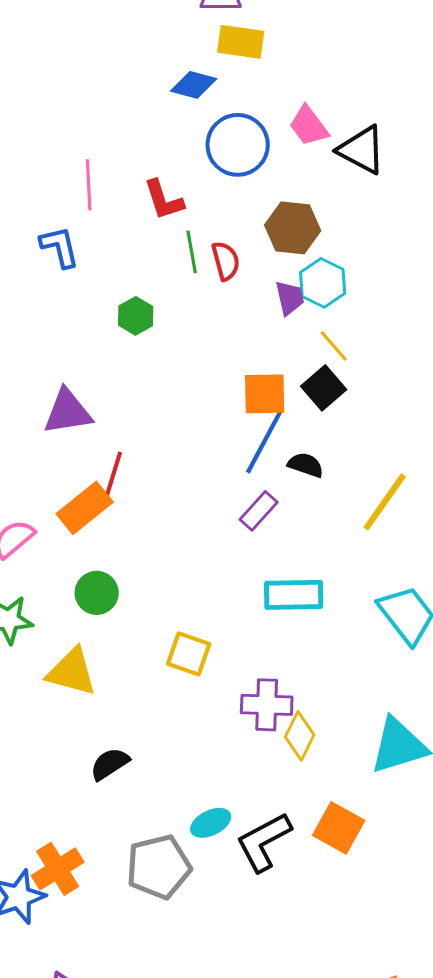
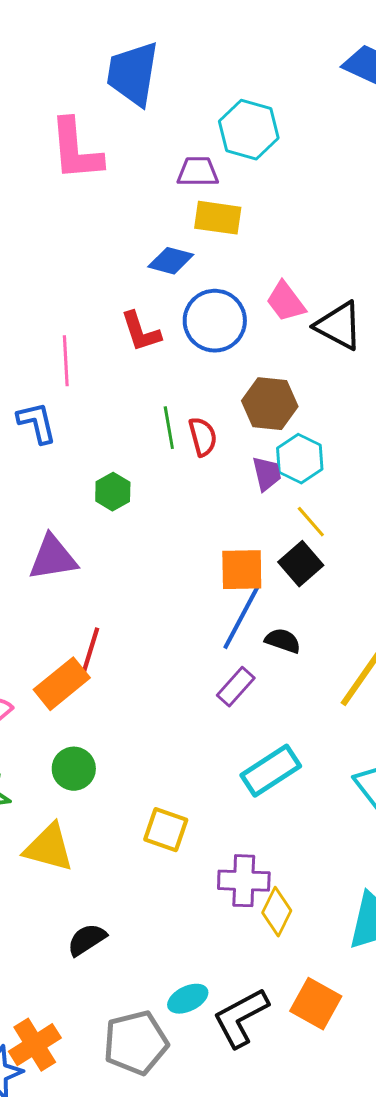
red L-shape: (164, 200) -> (141, 332), moved
purple triangle: (68, 412) -> (53, 558), moved
cyan rectangle: (294, 595) -> (271, 771), turned -32

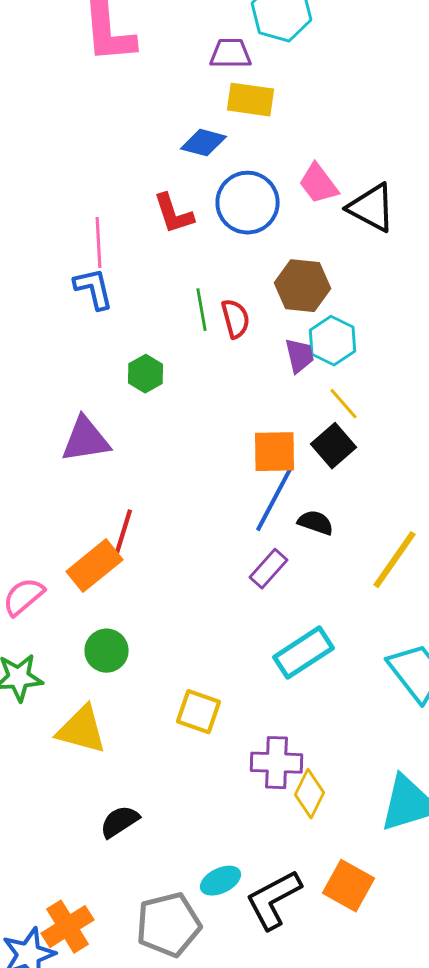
blue L-shape: (37, 423) -> (94, 289), moved

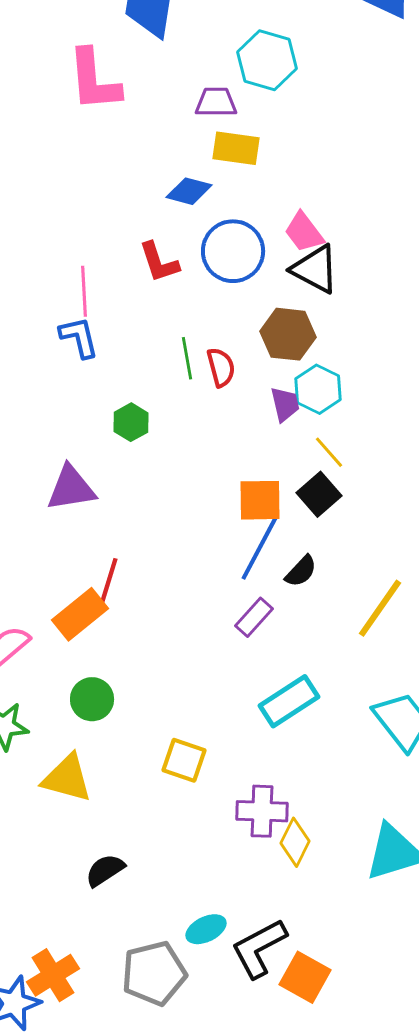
black triangle: (372, 208) -> (315, 269), moved
black semicircle: (316, 523) -> (301, 571), turned 114
orange square: (348, 886) -> (305, 977), moved

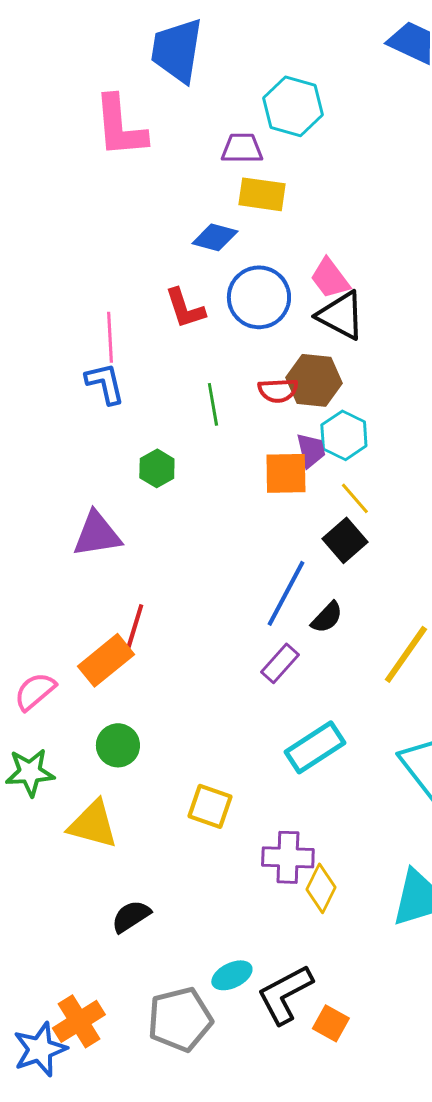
red semicircle: (221, 367) -> (278, 390), moved, turned 102
orange square: (260, 500) -> (286, 473), moved
orange square: (305, 977) -> (331, 1023), size x0.7

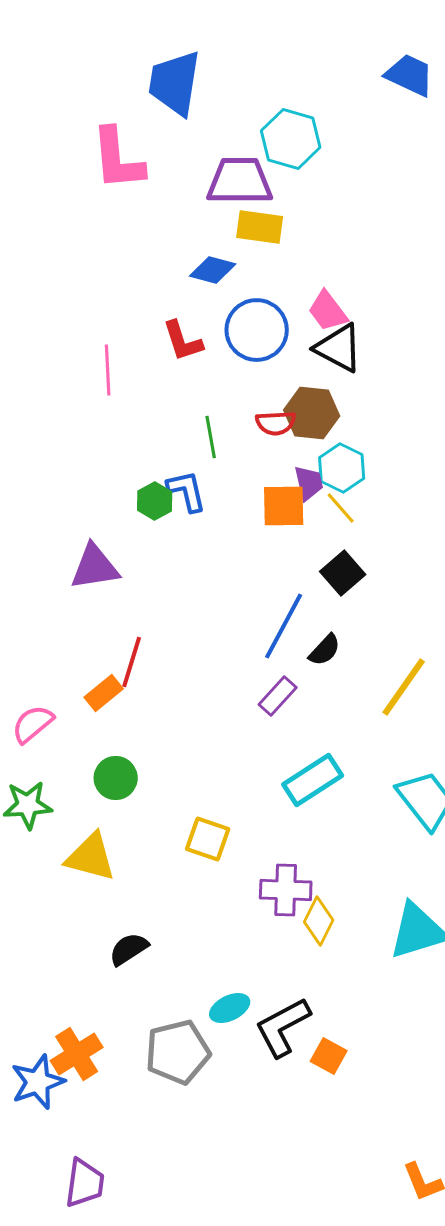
purple trapezoid: (242, 148) -> (240, 181), size x1.6
blue L-shape: (105, 383) -> (187, 491), moved
yellow line: (355, 498) -> (341, 508), moved
orange rectangle: (106, 660) -> (104, 693), size x0.7

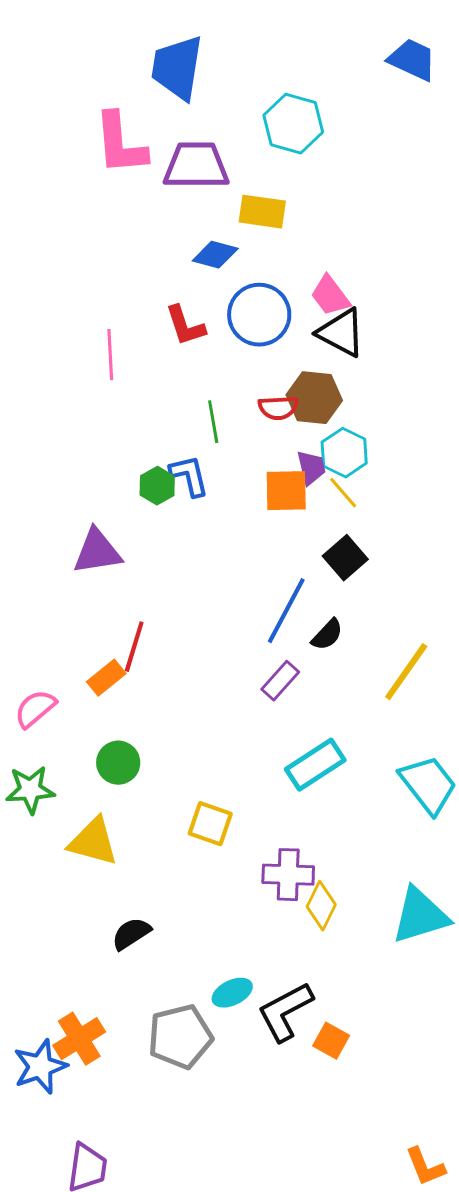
purple trapezoid: (240, 181) -> (196, 166), moved

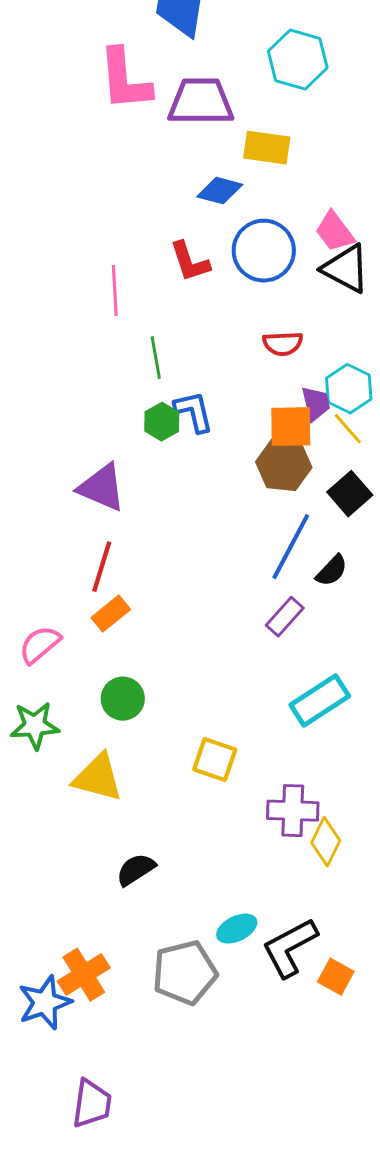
brown hexagon: (314, 398) -> (284, 465), moved
green line: (213, 422) -> (156, 358), moved
purple triangle: (97, 552) -> (102, 488), turned 32
red line: (134, 647) -> (102, 567), moved

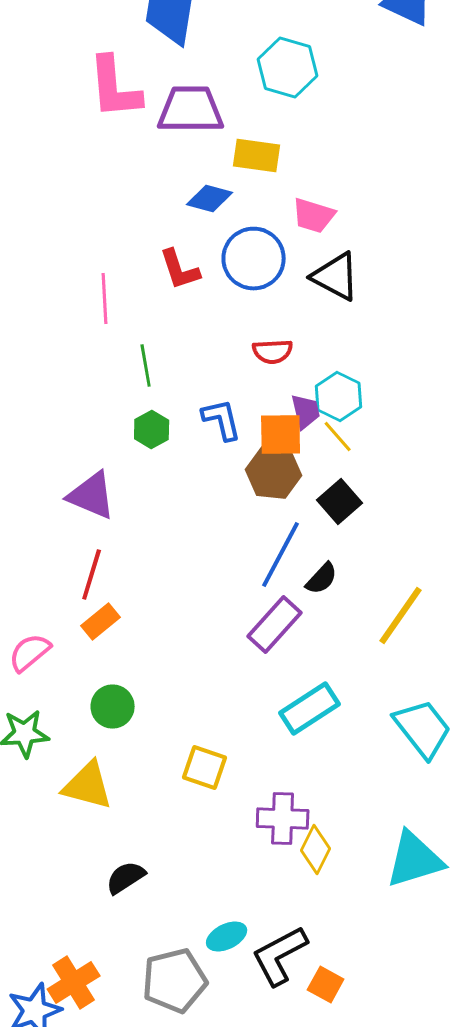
pink trapezoid: (335, 232) -> (314, 216), moved, turned -36
blue L-shape: (194, 412) -> (222, 420), moved
purple rectangle: (285, 617) -> (275, 624), size x1.4

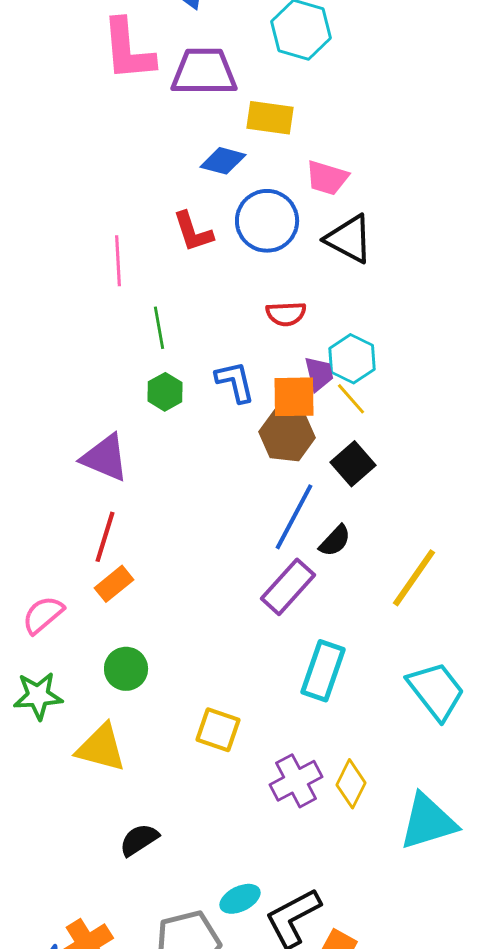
cyan rectangle: (310, 708) -> (323, 671), turned -38
purple cross: (283, 818) -> (296, 781), turned -30
yellow diamond: (316, 850) -> (351, 784), moved

